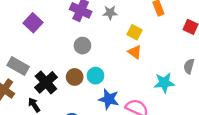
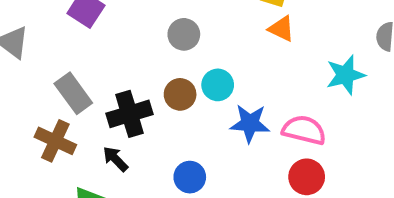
gray rectangle: (18, 66) -> (73, 93), turned 35
black cross: (46, 82) -> (130, 114), turned 35

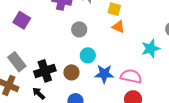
gray circle: (184, 34) -> (79, 29), moved
brown circle: (180, 94) -> (71, 72), moved

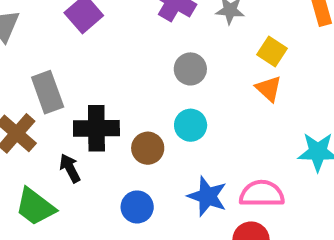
blue star: (104, 74) -> (207, 196), moved
pink semicircle: (131, 76) -> (262, 194), turned -30

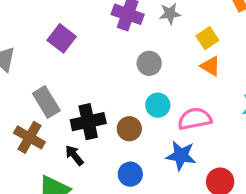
yellow square: (272, 52) -> (207, 38), turned 35
pink semicircle: (262, 194) -> (195, 119), moved

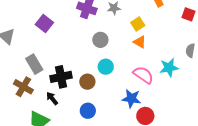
pink semicircle: (195, 119) -> (143, 75), moved, turned 45
blue star: (181, 156) -> (131, 99), moved

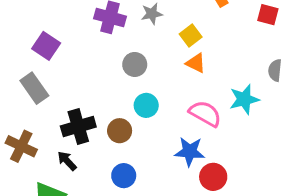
gray rectangle: (34, 64) -> (34, 88), moved

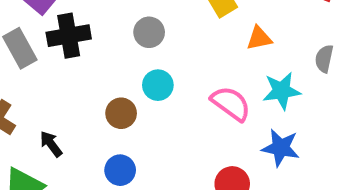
orange triangle: (196, 63) -> (259, 38), moved, turned -45
black cross: (78, 126) -> (69, 36), moved
blue star: (190, 152) -> (281, 148), moved

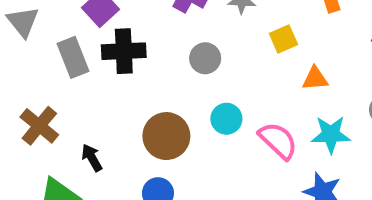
cyan circle: (158, 85) -> (226, 119), moved
brown circle: (121, 113) -> (166, 136), size x1.5

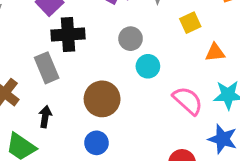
gray rectangle: (73, 57) -> (47, 68), moved
cyan circle: (226, 119) -> (148, 66), moved
black arrow: (92, 158) -> (45, 117), turned 40

